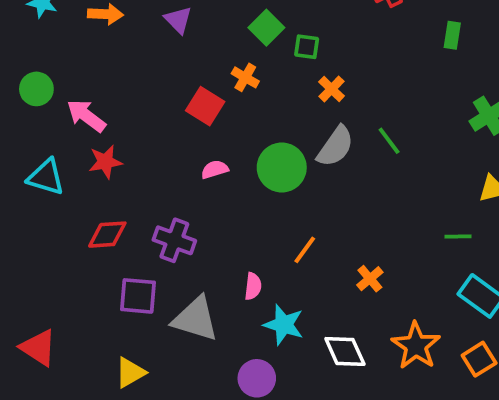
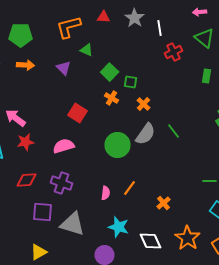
orange cross: (245, 77) -> (112, 98), moved
pink semicircle: (215, 169) -> (64, 146), moved, size x1.5
pink semicircle: (253, 286) -> (106, 193), moved

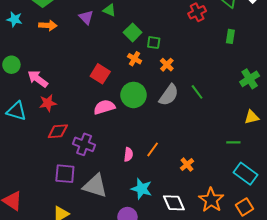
purple triangle: (64, 68) -> (86, 17), moved
green circle: (118, 145) -> (134, 95), moved
pink semicircle: (64, 146) -> (104, 107), moved
red diamond: (26, 180) -> (58, 131), moved

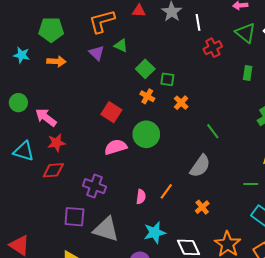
gray semicircle: (169, 95) -> (200, 166), moved
red diamond: (58, 131) -> (53, 170), moved
cyan star: (142, 189) -> (155, 233), turned -30

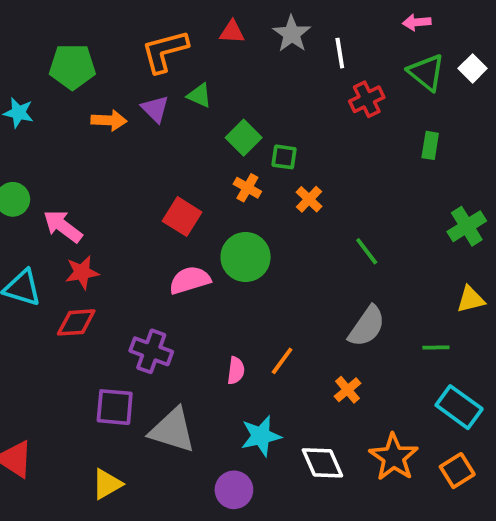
orange arrow: (56, 61) -> (109, 120), moved
gray semicircle: (200, 166) -> (367, 326), moved

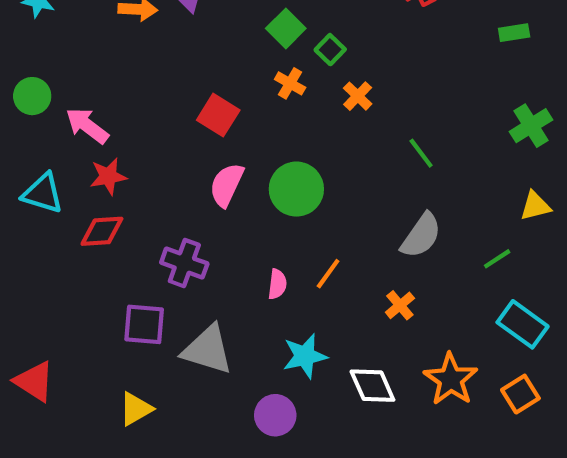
green rectangle: (430, 145) -> (514, 33), moved, turned 72
green square: (284, 157) -> (330, 50), turned 36
green circle: (246, 257) -> (296, 189), moved
pink semicircle: (190, 280) -> (227, 185), turned -48
green line: (436, 347) -> (497, 259), turned -32

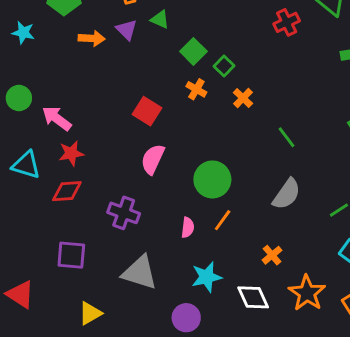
green circle: (296, 189) -> (212, 179), moved
orange cross: (400, 305) -> (272, 255), moved
purple square: (144, 324) -> (71, 255), moved

